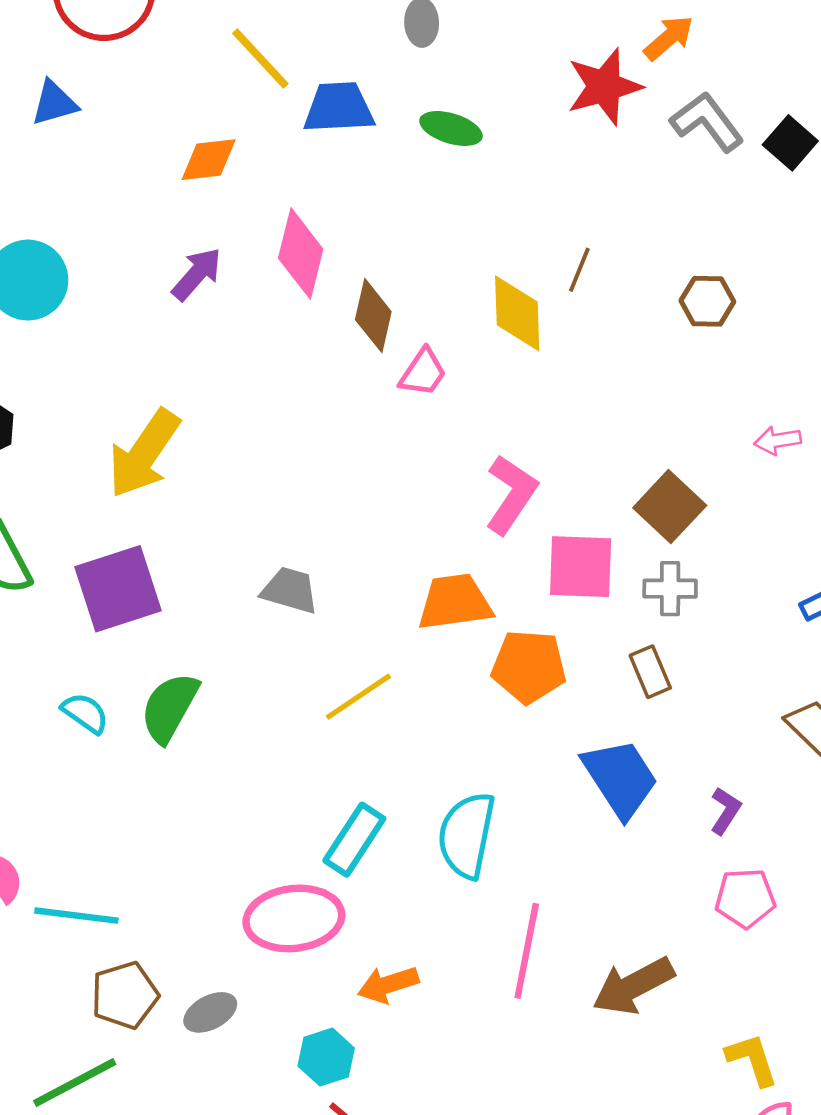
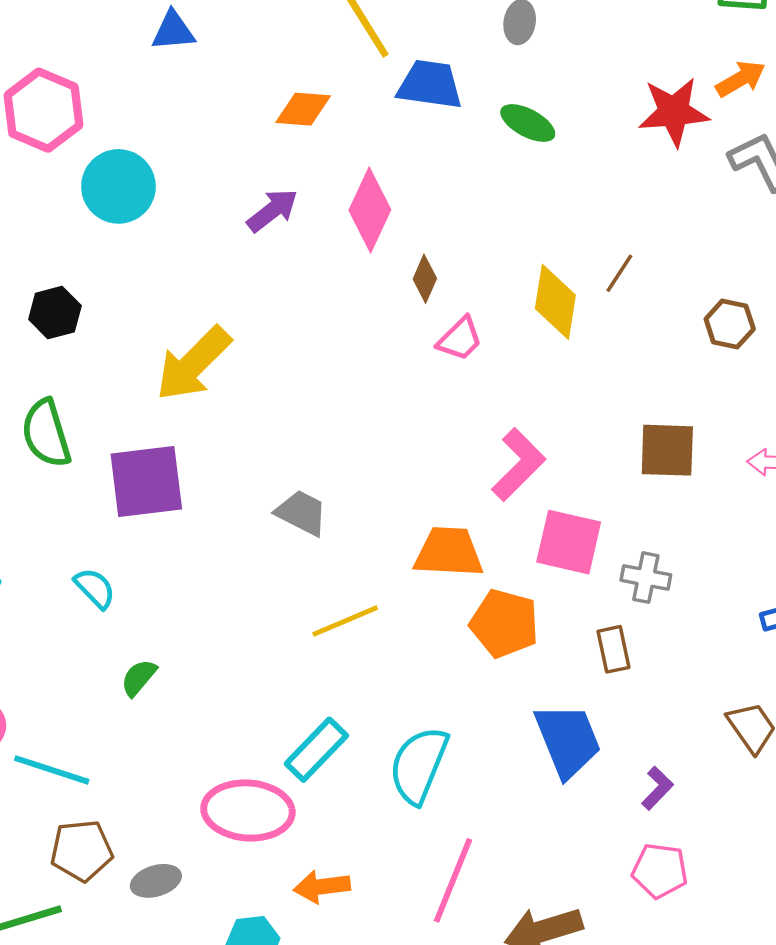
brown diamond: (373, 316) -> (425, 279), size x0.7
brown square: (670, 507) -> (667, 450), moved, turned 38
green semicircle: (169, 707) -> (139, 678), moved, size x0.6

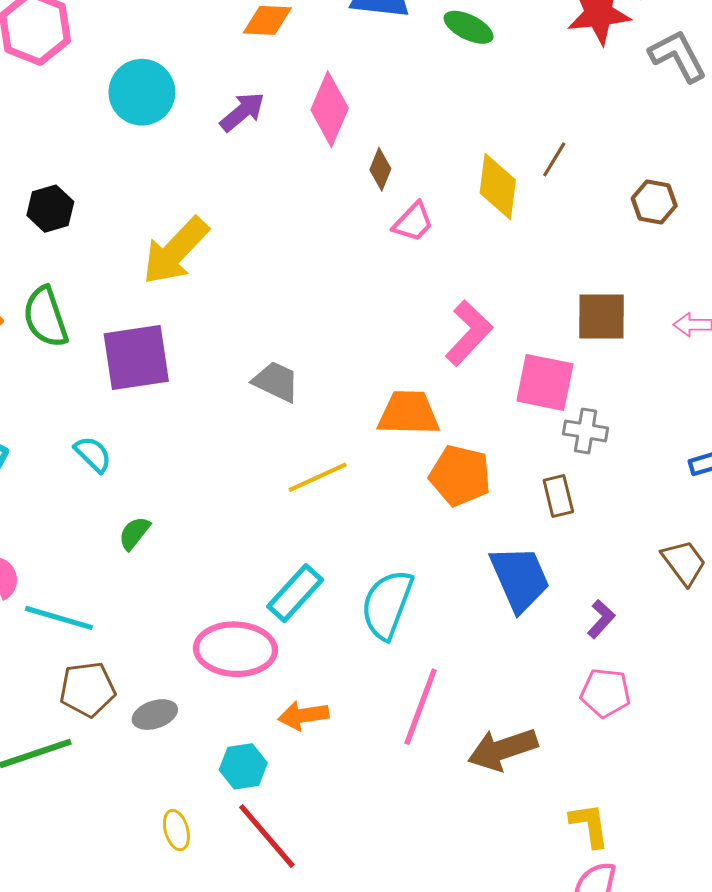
cyan circle: (118, 186) -> (142, 92), moved
pink square: (569, 542) -> (545, 382), moved

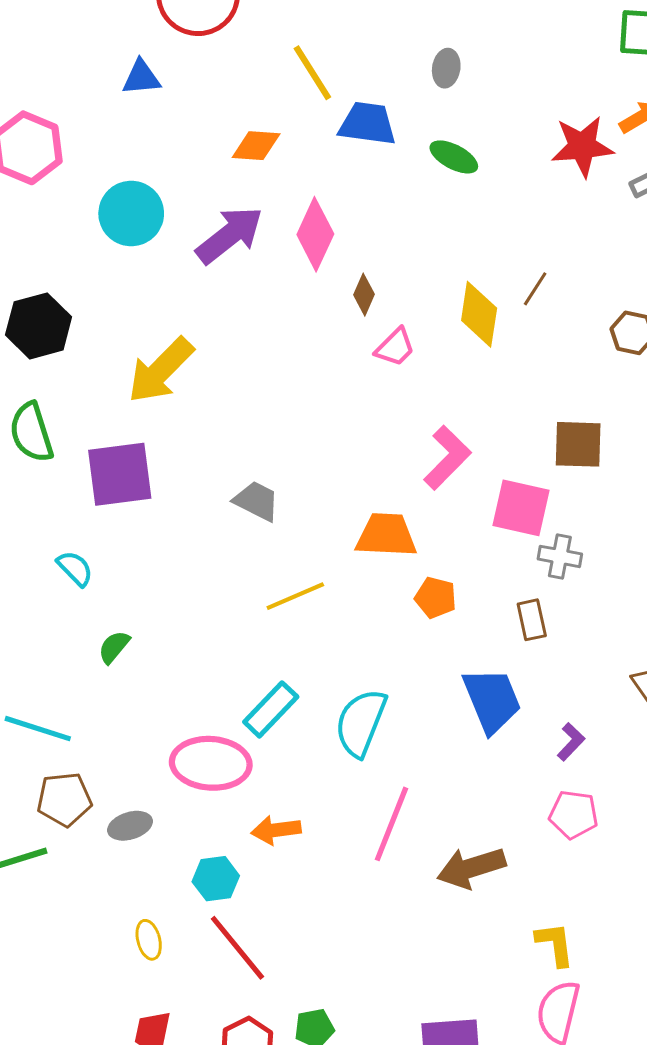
purple arrow: (242, 112) -> (229, 235), size x1.5
black hexagon: (50, 209) -> (39, 326), size x1.4
orange pentagon: (460, 476) -> (436, 598), size x0.7

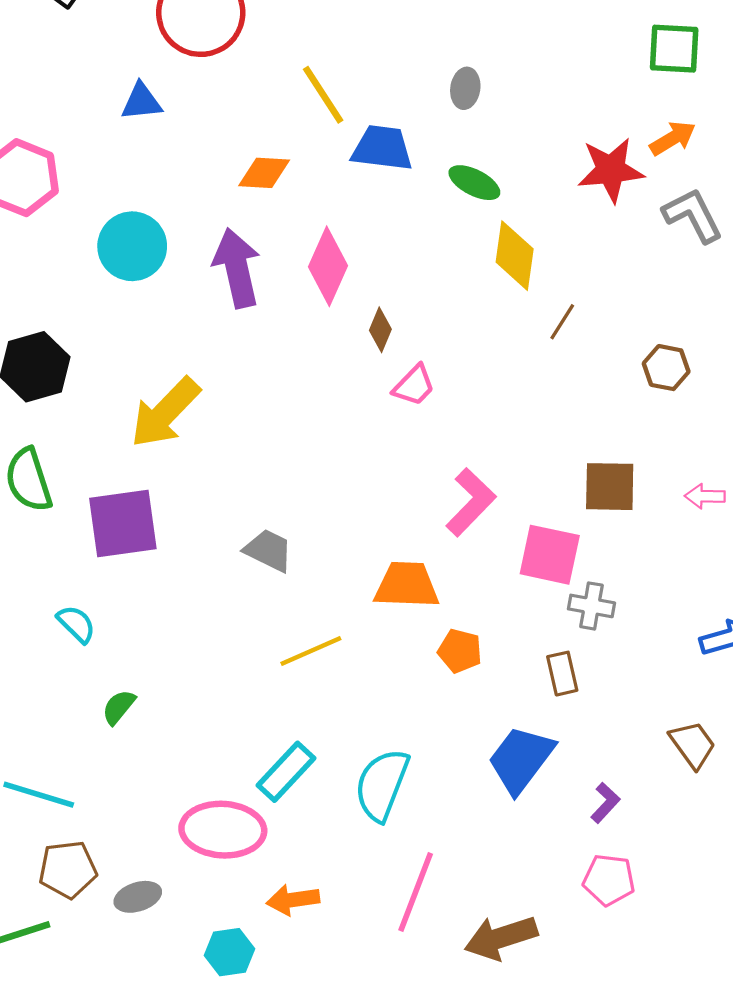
purple arrow: (229, 235) -> (237, 268), turned -64
yellow diamond: (479, 314) -> (515, 256), moved
blue trapezoid: (492, 700) -> (521, 759), turned -120

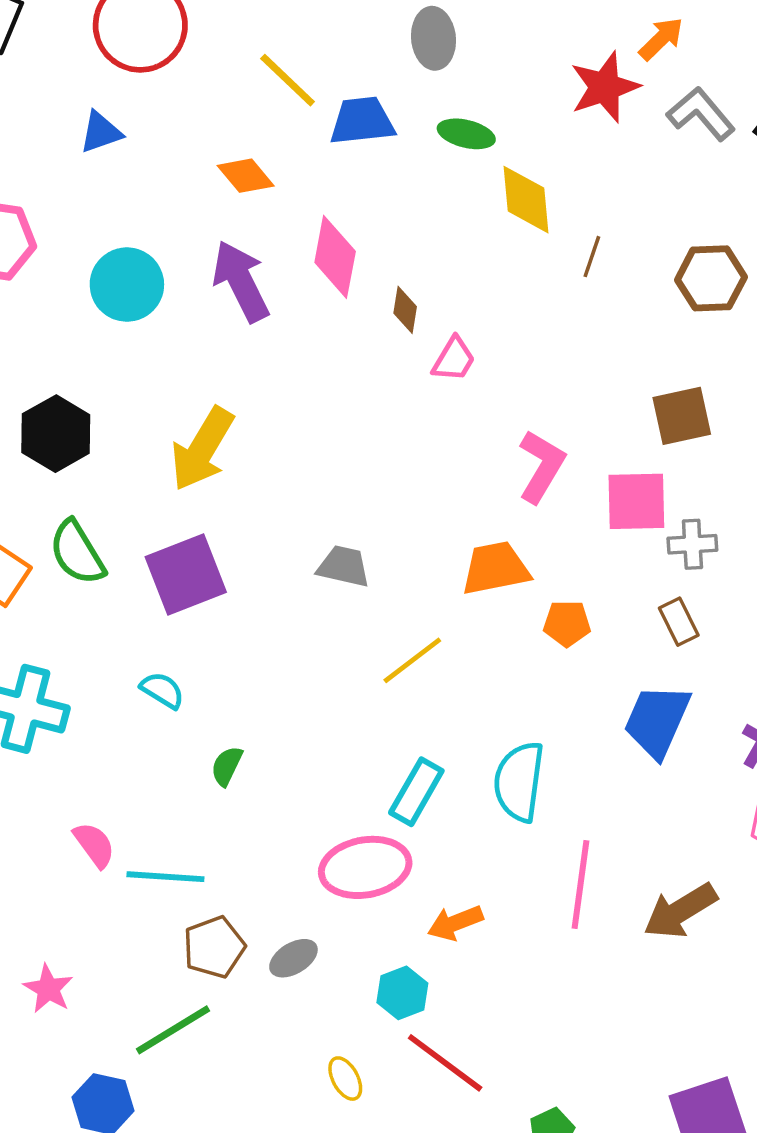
gray ellipse: (465, 88) -> (433, 38), size x1.4
orange diamond: (264, 173) -> (246, 176), turned 60
brown hexagon: (666, 368) -> (711, 278), size x1.4

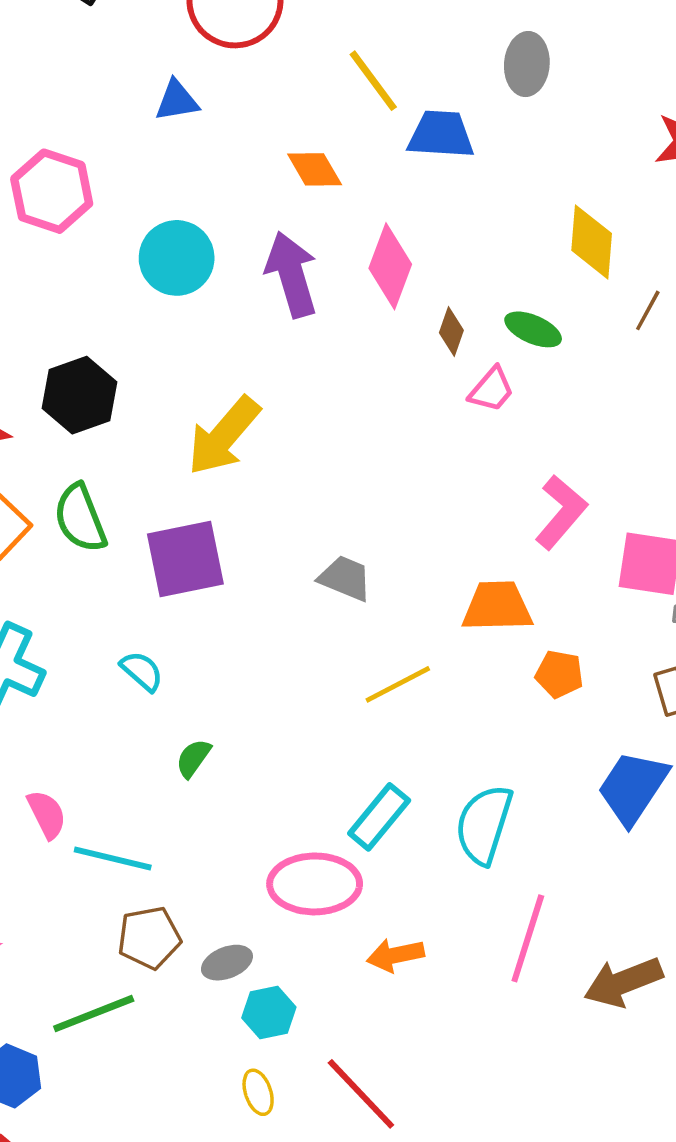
green ellipse: (466, 134) -> (533, 329), moved
cyan hexagon: (402, 993) -> (269, 1012), moved

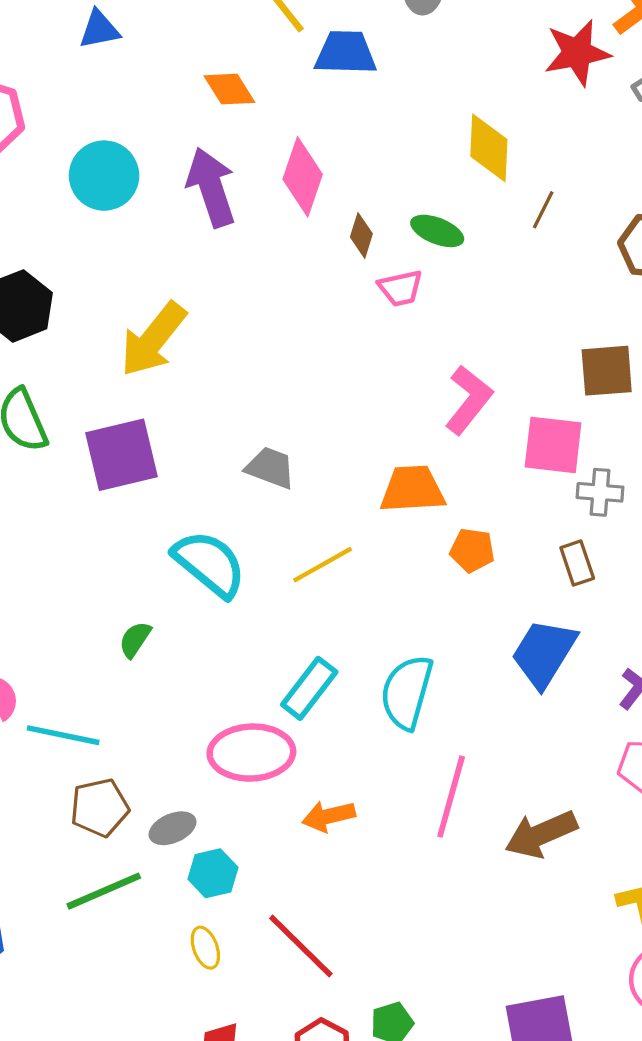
pink trapezoid: (492, 390) -> (400, 288), turned 39
cyan semicircle: (142, 671) -> (210, 564), moved, size x1.8
green line: (94, 1014) -> (104, 891), moved

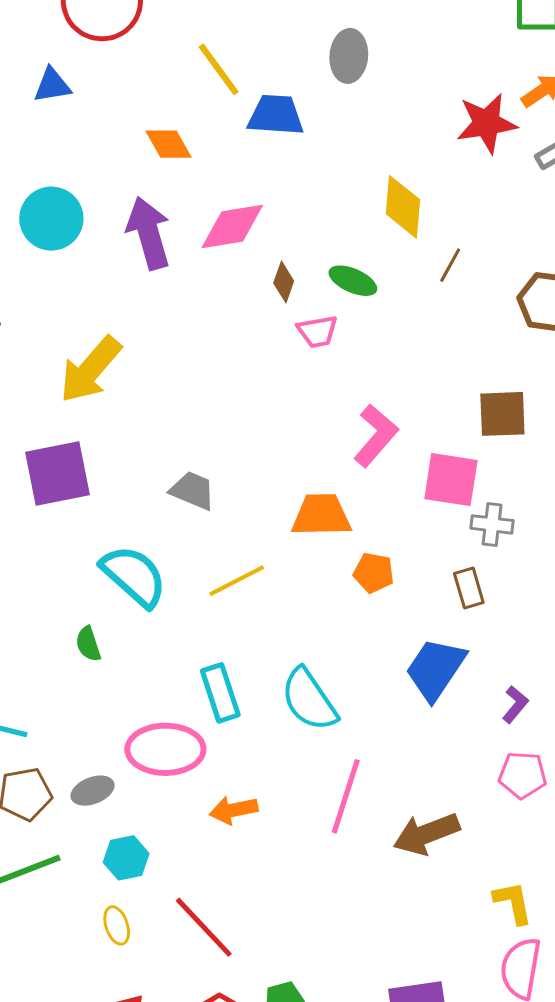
pink diamond: (303, 177) -> (232, 227), turned 60
green semicircle: (135, 640) -> (88, 644), moved, turned -54
cyan rectangle: (309, 688) -> (220, 693), turned -58
cyan semicircle: (407, 692) -> (309, 700), turned -52
gray ellipse: (172, 828) -> (93, 791), moved

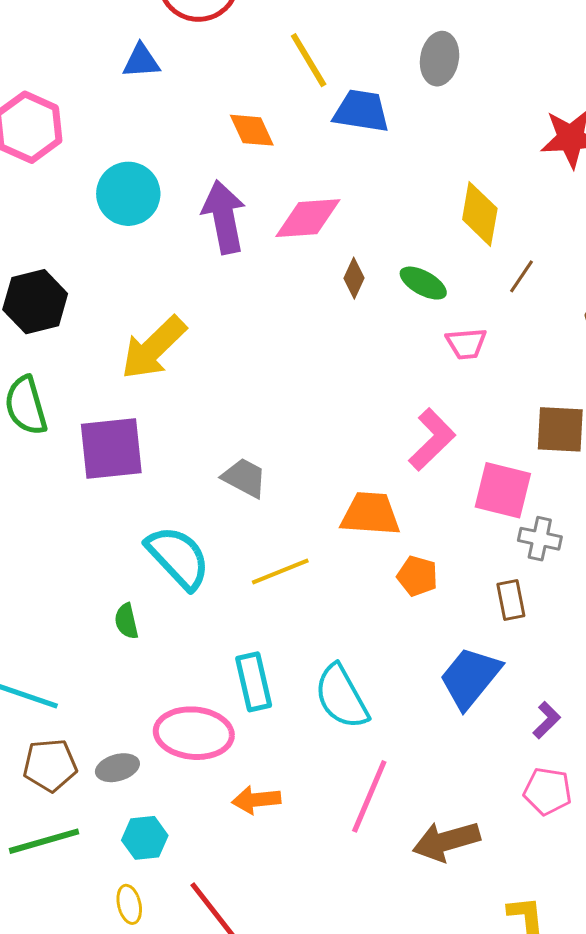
pink trapezoid: (317, 331) -> (466, 344), moved

